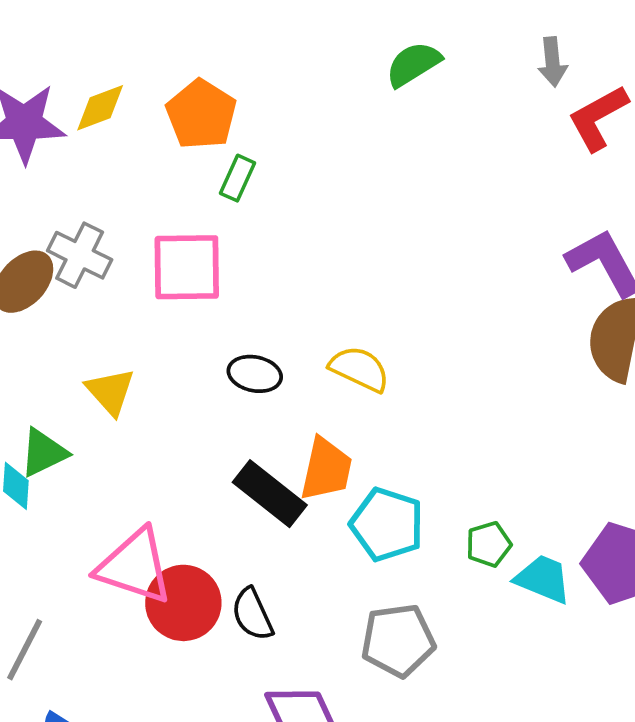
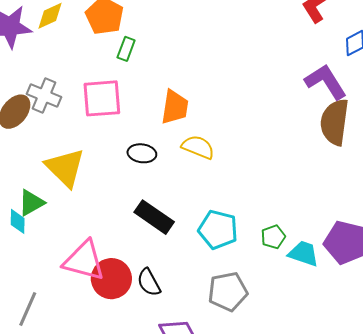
yellow triangle: (110, 392) -> (65, 168), size x1.5
orange trapezoid: (326, 469) -> (175, 107), moved

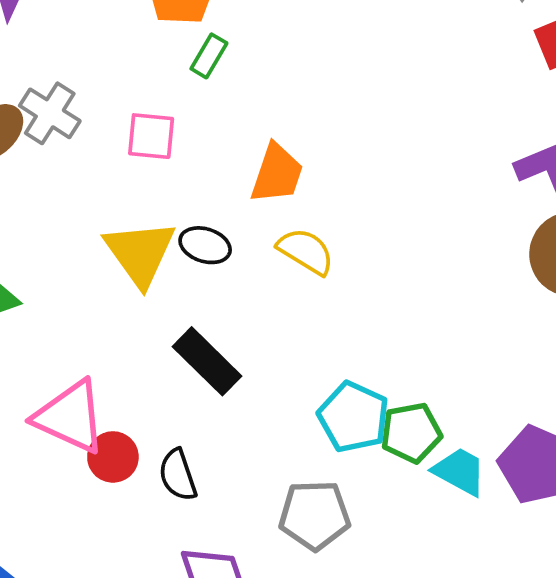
pink square: (102, 98) -> (151, 136), size x0.7
yellow triangle: (65, 168) -> (140, 253), moved
cyan pentagon: (218, 230) -> (354, 417), moved
green pentagon: (273, 237) -> (411, 433), size x1.4
red circle: (111, 279) -> (113, 457), size x0.7

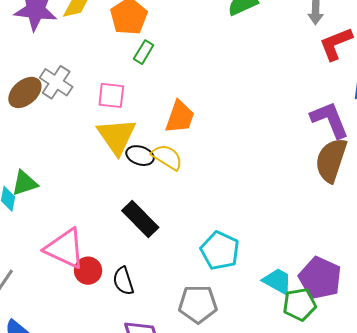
yellow semicircle: (306, 251) -> (167, 157), moved
yellow triangle: (140, 253) -> (117, 136), moved
green pentagon: (411, 433) -> (300, 304), moved

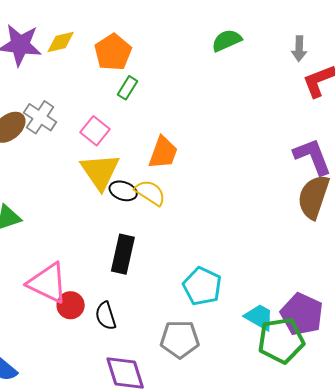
pink square: (111, 95) -> (95, 131), turned 32
black rectangle: (140, 219) -> (123, 254), turned 57
green pentagon: (300, 304) -> (281, 340), size x1.4

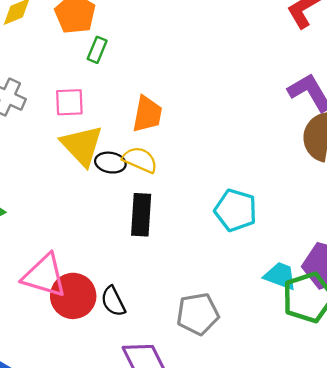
pink square: (95, 131) -> (69, 102), turned -32
black rectangle: (123, 254) -> (141, 215), moved
cyan pentagon: (202, 286) -> (236, 210), moved
red circle: (71, 305) -> (73, 296), size x1.5

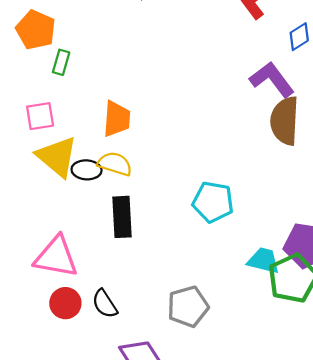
pink triangle: (44, 276) -> (56, 257), moved
red circle: (73, 296) -> (65, 303), size x0.7

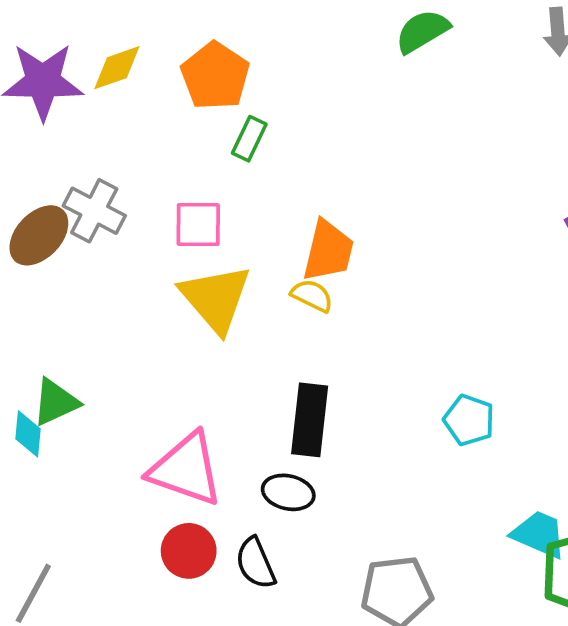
yellow semicircle: (115, 164) -> (312, 296), moved, size x0.7
black ellipse: (87, 170) -> (288, 492), moved
cyan pentagon: (213, 202) -> (469, 420), size x0.7

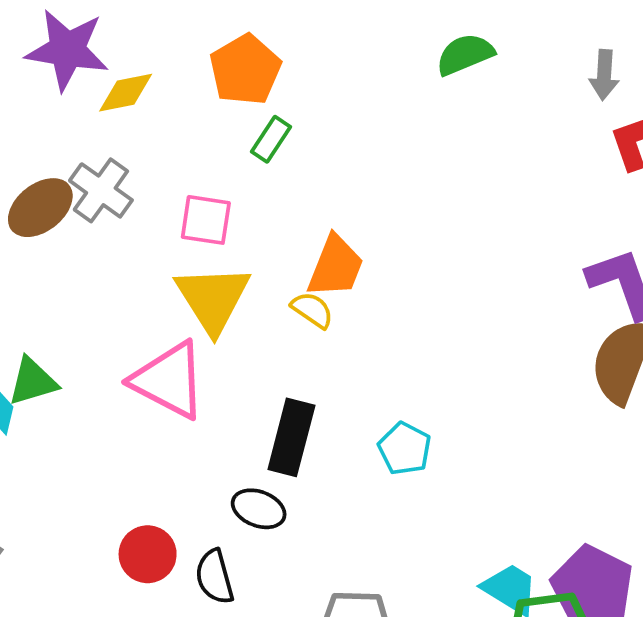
yellow diamond: (117, 68) -> (126, 93), moved
cyan pentagon: (469, 420) -> (405, 449), moved
pink triangle: (186, 469) -> (169, 380), moved

